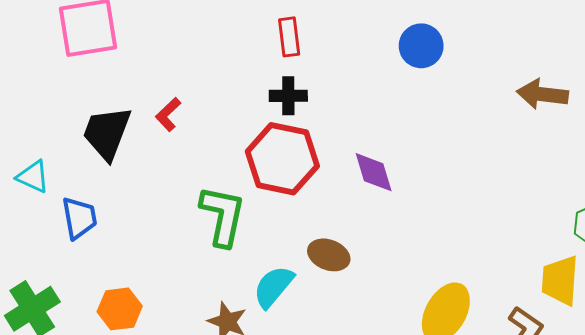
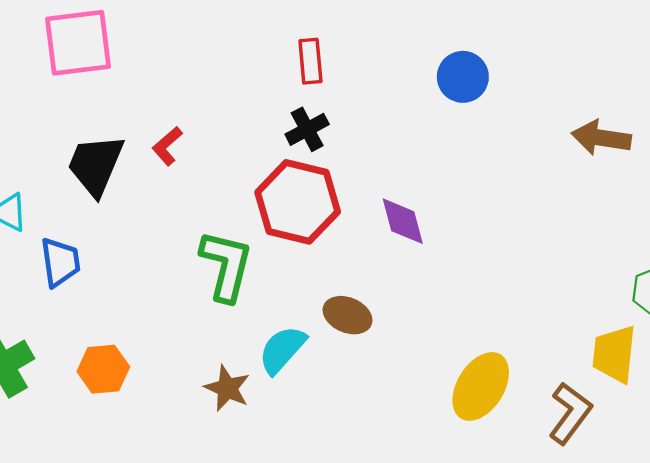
black cross: (288, 96) -> (307, 129), turned -30

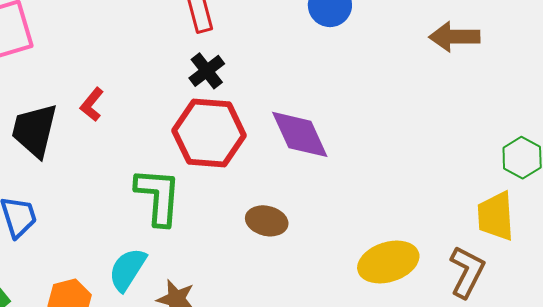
purple diamond: (403, 221) -> (300, 134), size x1.4
cyan semicircle: (282, 350) -> (127, 269), moved
yellow ellipse: (481, 386) -> (388, 262), turned 50

